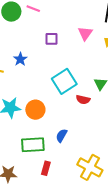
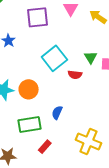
purple square: (51, 39) -> (37, 17), size x1.6
red rectangle: (46, 168) -> (45, 147), turned 32

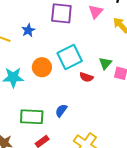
orange circle: (29, 89) -> (42, 67), moved

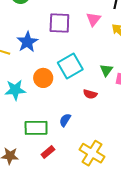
blue star: (28, 30) -> (27, 42), size x1.5
red semicircle: (86, 77) -> (90, 94), moved

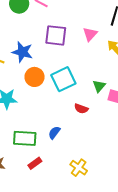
blue star: (27, 42) -> (22, 52), turned -30
orange circle: (43, 78) -> (35, 77), moved
yellow cross: (92, 153) -> (79, 168), size x0.7

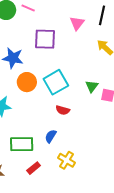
pink triangle: (90, 34) -> (77, 23), moved
red semicircle: (81, 109) -> (63, 110), moved
yellow cross: (79, 168) -> (67, 160), moved

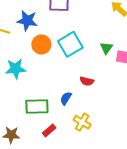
red semicircle: (63, 110) -> (87, 81), moved

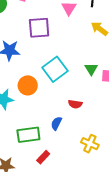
orange circle: (41, 45) -> (28, 85), moved
yellow cross: (82, 122) -> (90, 144), moved

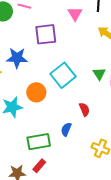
red semicircle: (75, 104) -> (84, 109), turned -120
red rectangle: (43, 157) -> (39, 166), moved

